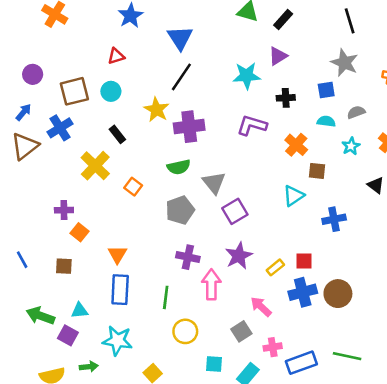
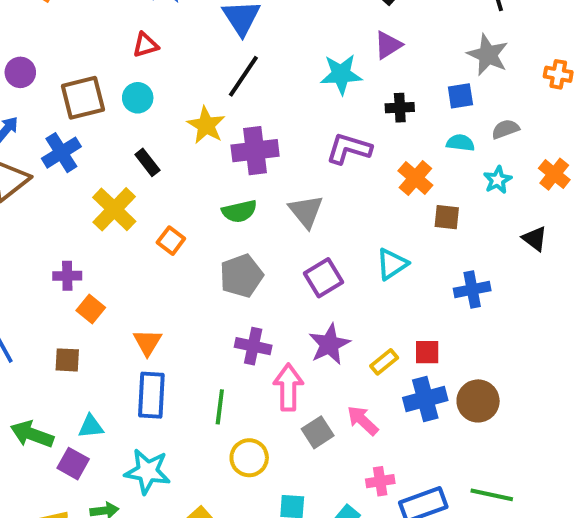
gray triangle: (214, 183) -> (306, 211), moved
cyan triangle: (294, 196) -> (392, 264), moved
gray square: (241, 331) -> (318, 432), moved

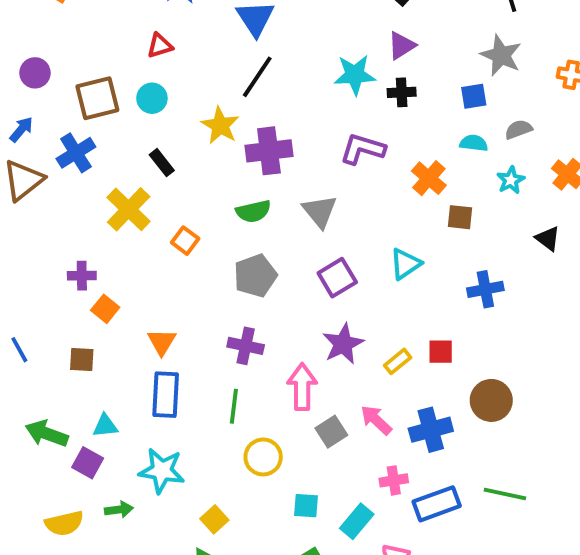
black cross: (400, 108) -> (402, 92), moved
purple cross: (253, 346) -> (246, 346), moved
blue cross: (425, 399) -> (431, 430), moved

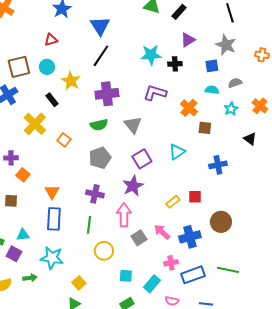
purple triangle: (402, 46) -> (188, 40), moved
yellow star: (220, 126) -> (71, 81), moved
purple star: (343, 344) -> (133, 186), moved

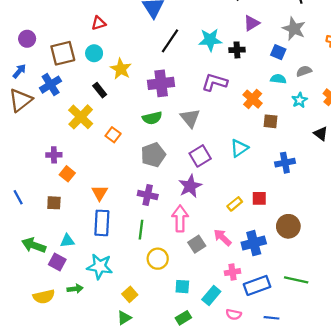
black line: (101, 56) -> (170, 41), moved
blue square: (212, 66) -> (278, 52), turned 32

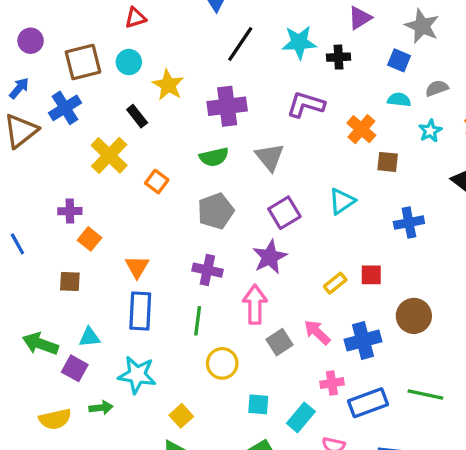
blue line: (18, 197) -> (17, 244), moved

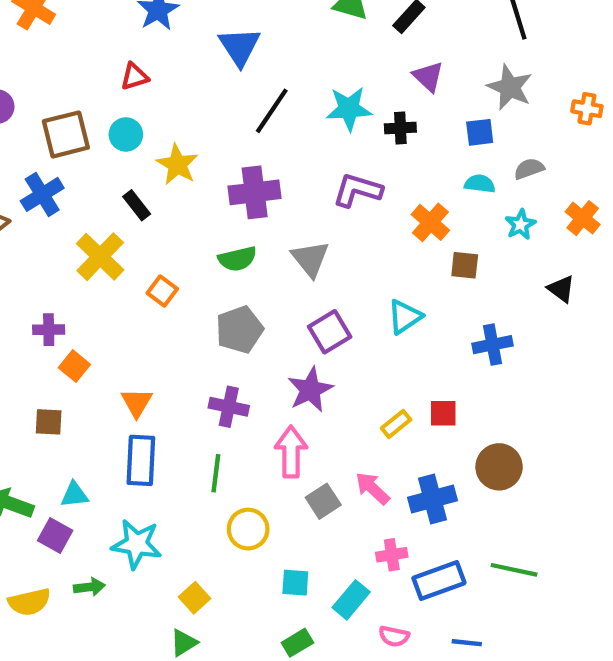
purple triangle: (360, 18) -> (428, 77), turned -45
blue square: (399, 60) -> (480, 132), turned -30

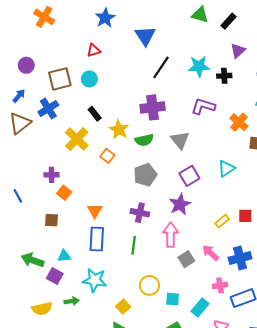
purple triangle: (428, 77) -> (238, 51), turned 35
yellow star: (177, 164) -> (119, 130), moved
yellow circle: (248, 529) -> (149, 285), moved

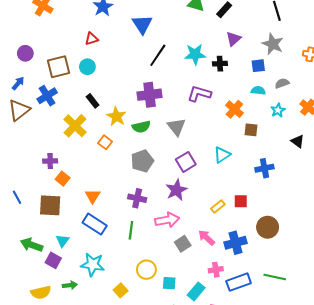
blue line: (18, 196) -> (17, 197), moved
brown square: (51, 220) -> (50, 205), size x1.6
pink arrow: (171, 235) -> (167, 220), turned 80
blue rectangle: (97, 239) -> (95, 224), turned -60
cyan triangle: (64, 256) -> (63, 241), turned -48

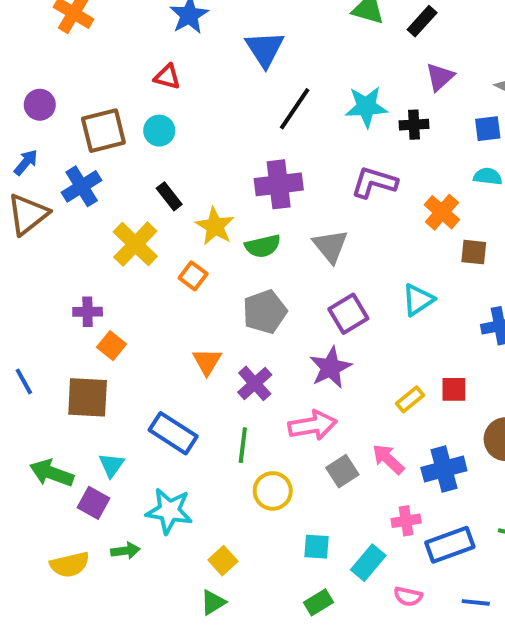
red triangle: (92, 39) -> (167, 77), turned 32
orange triangle: (93, 196) -> (207, 362), moved
purple cross: (137, 198) -> (255, 383), turned 36
yellow circle: (146, 270) -> (273, 491), moved

